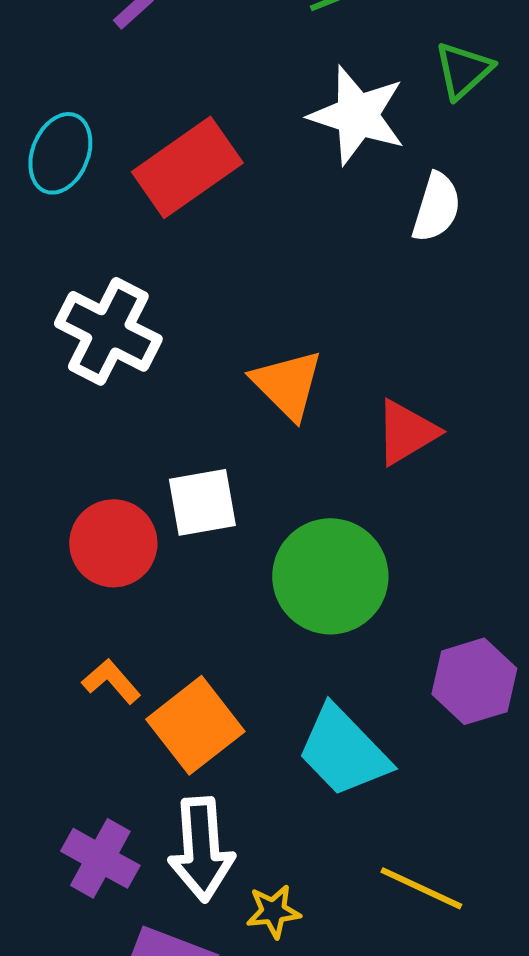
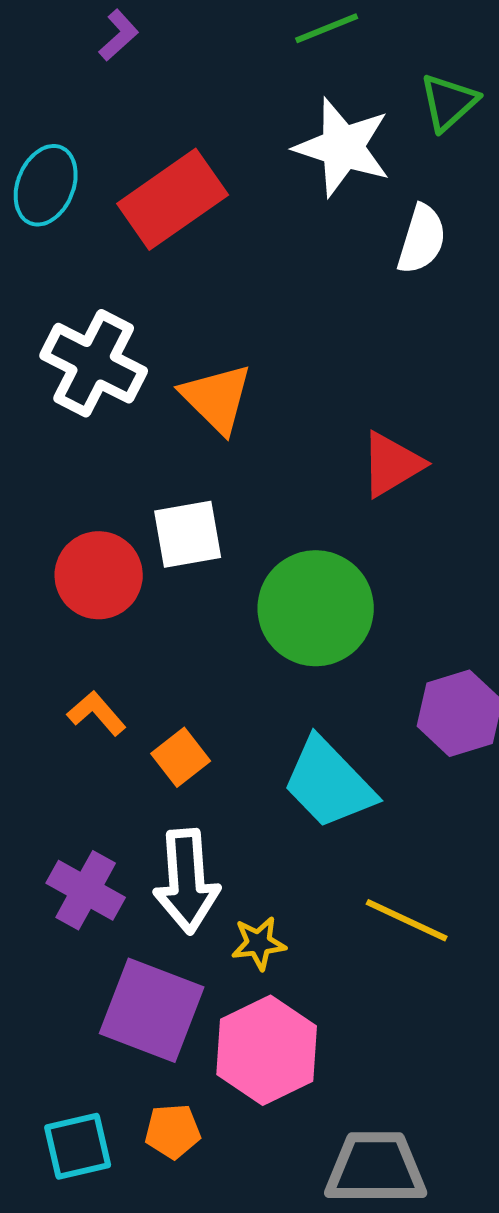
orange triangle: (287, 384) -> (217, 398), moved
orange square: (195, 725) -> (181, 757), size x0.6

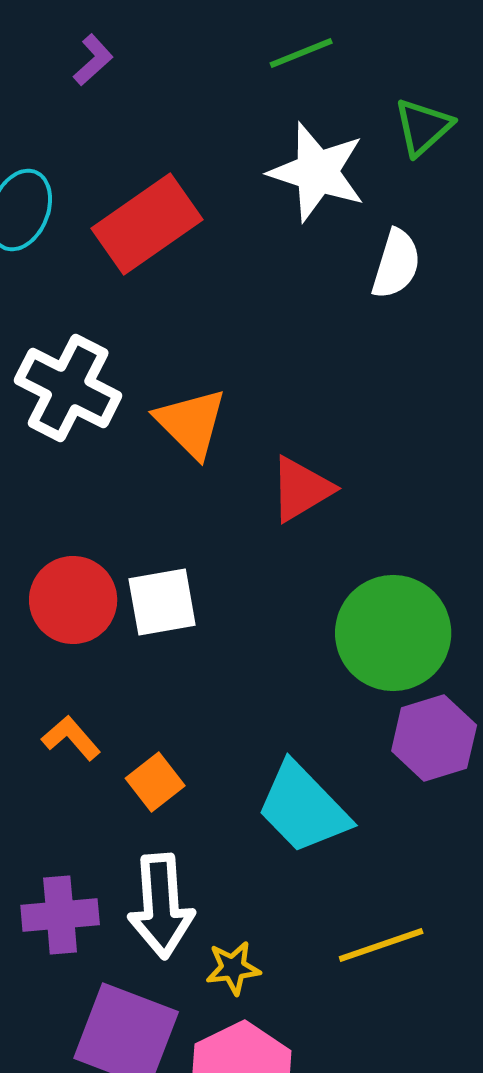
red triangle: (392, 464) -> (301, 489), moved
white square: (188, 534) -> (162, 602), moved
green circle: (316, 608) -> (393, 633), moved
purple cross: (86, 890) -> (60, 915), turned -34
yellow line: (407, 920) -> (381, 945), turned -44

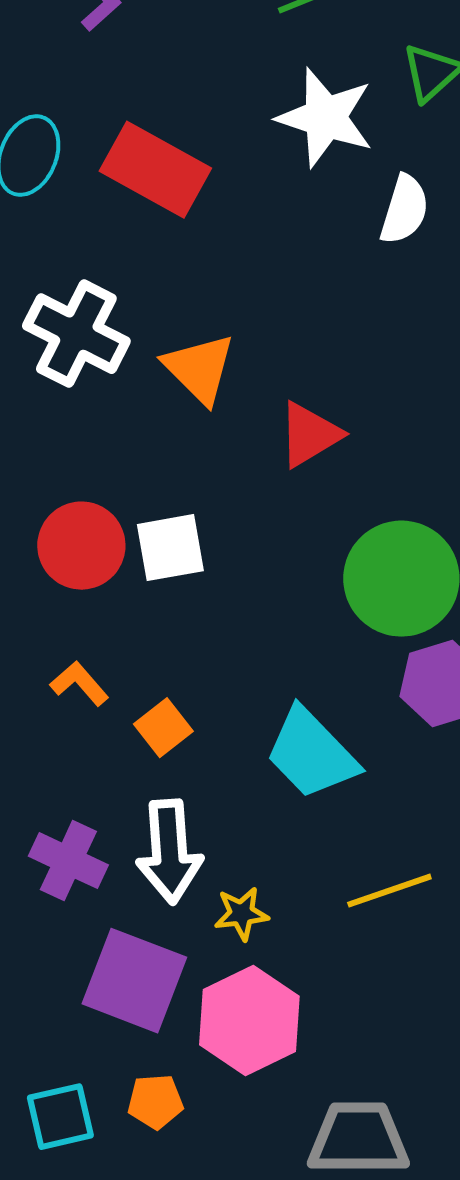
red rectangle: (147, 224) -> (155, 170), turned 64
purple cross: (60, 915) -> (68, 861), turned 30

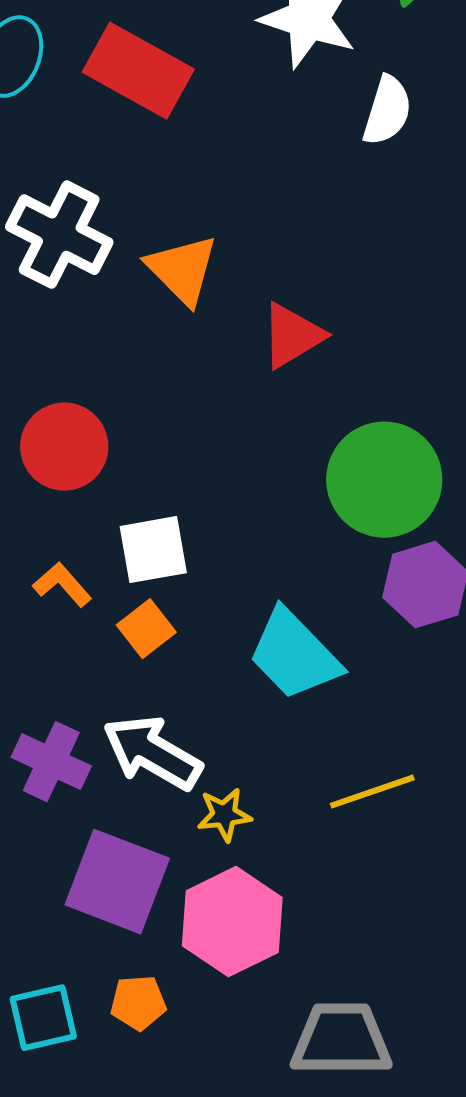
white square: (170, 548) -> (153, 550), moved
white arrow: (169, 852) -> (152, 753), turned 124

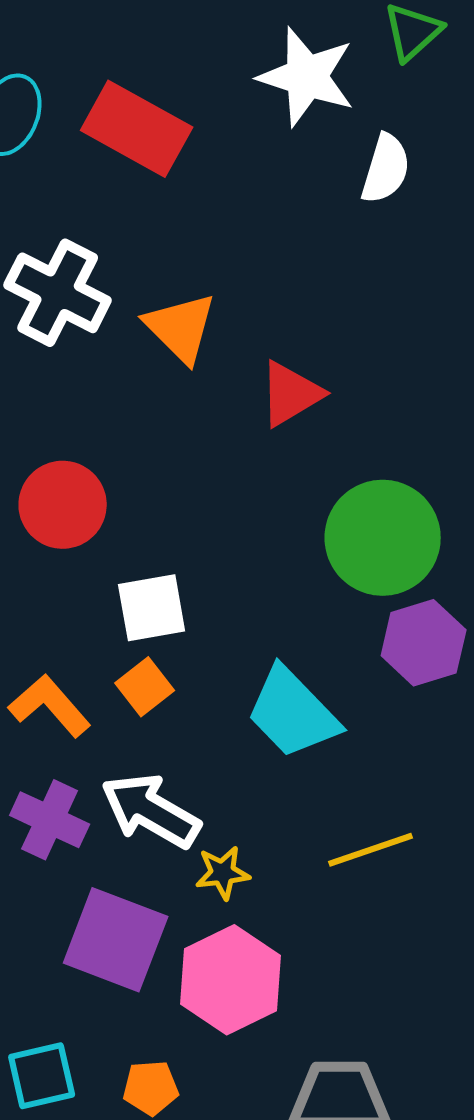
orange L-shape: (62, 585) -> (50, 706), moved, size x1.4
orange pentagon: (138, 1003) -> (151, 1088), moved

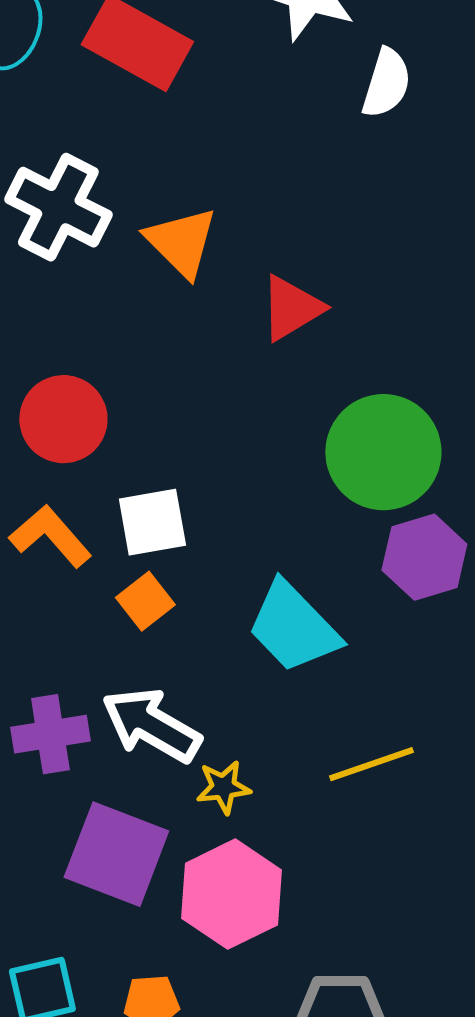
orange L-shape: (50, 706) -> (50, 536), moved
purple cross: (50, 820) -> (50, 734), turned -34

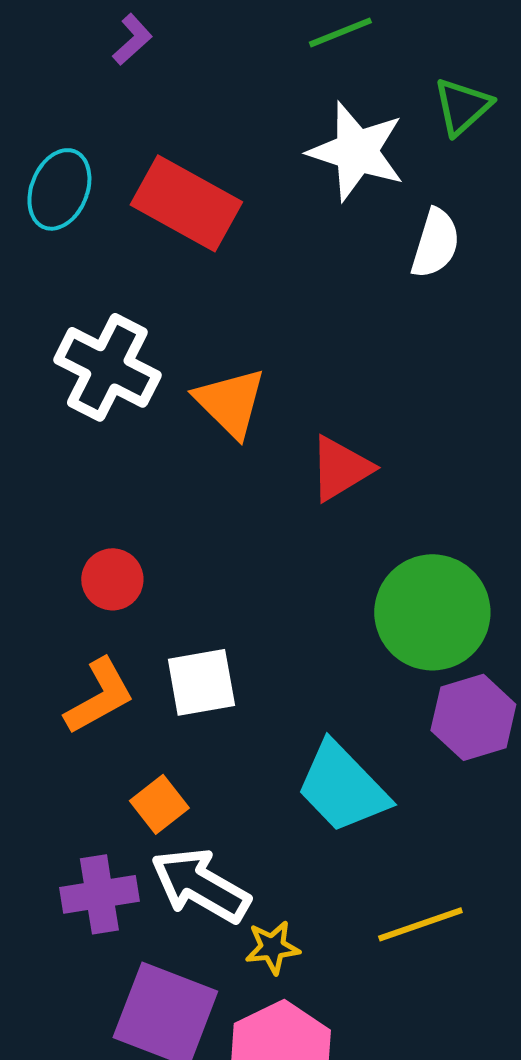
red circle: (63, 419) -> (112, 579), size x0.7
orange L-shape: (50, 536) -> (99, 696), turned 102
orange square: (145, 601) -> (159, 804), moved

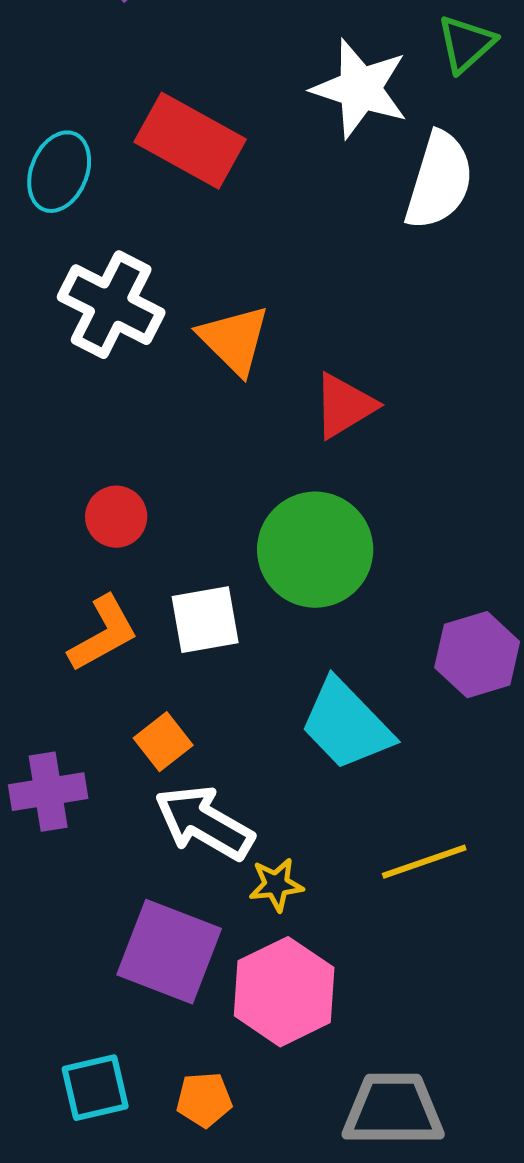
cyan ellipse: (59, 189) -> (59, 172), moved
white semicircle: (435, 243) -> (439, 181), size x1.4
green circle: (432, 612) -> (315, 550), moved
purple cross: (99, 894) -> (48, 792), moved

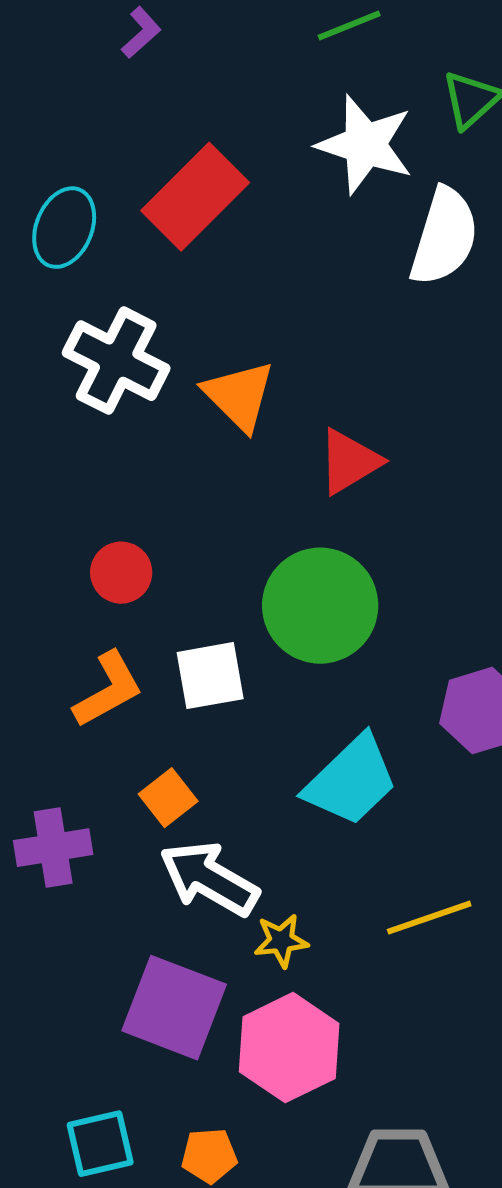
red rectangle: (190, 141) -> (195, 197), turned -74
cyan trapezoid: (346, 725) -> (351, 781), turned -90

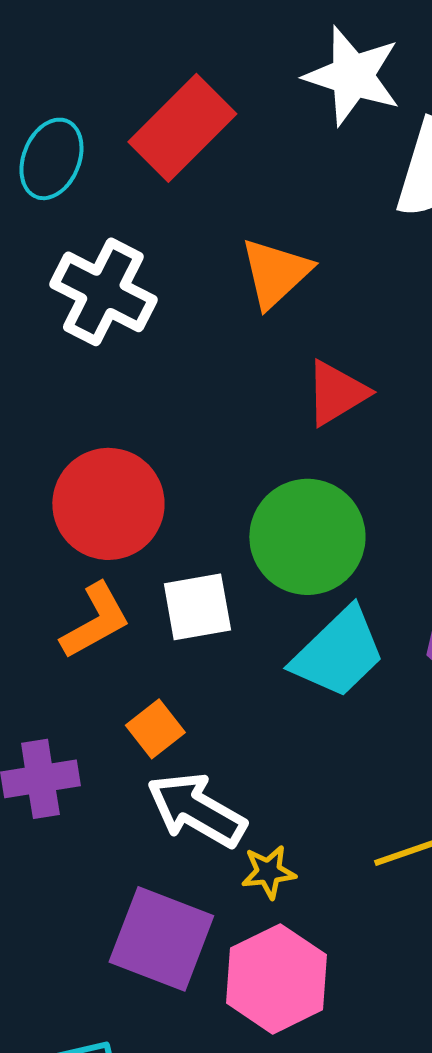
orange triangle: (239, 396) -> (275, 273), moved, turned 32
red circle: (121, 573) -> (108, 504), size x1.8
cyan trapezoid: (351, 781) -> (338, 653), moved

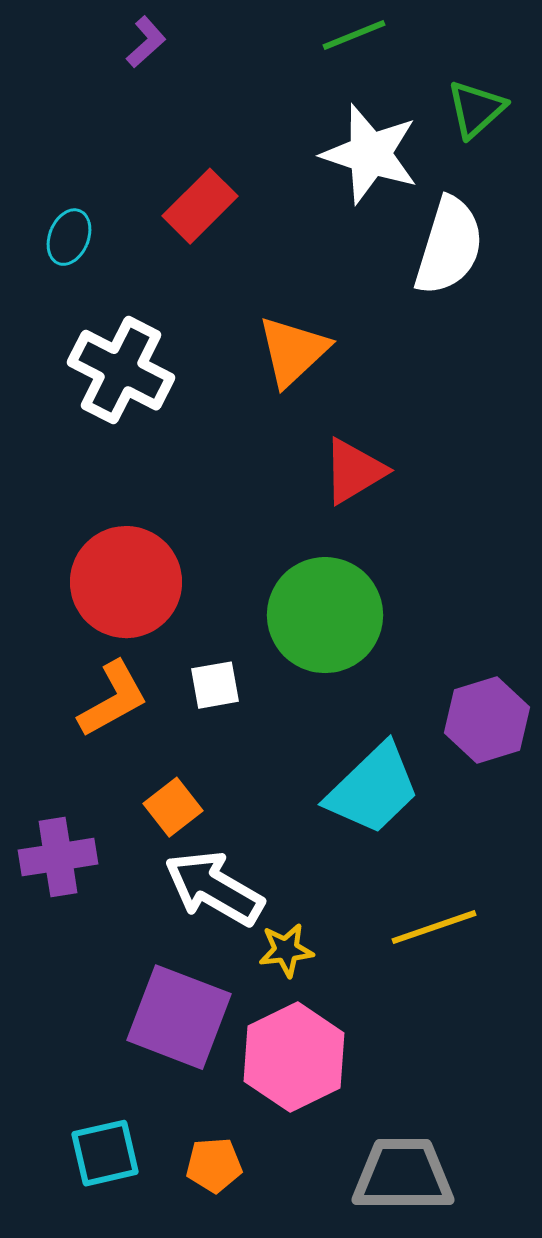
red rectangle: (182, 128) -> (200, 206), size x0.7
cyan ellipse: (51, 159) -> (69, 237), size x0.7
white square: (197, 607) -> (215, 685), size x0.7
cyan trapezoid: (338, 653) -> (373, 789), moved

